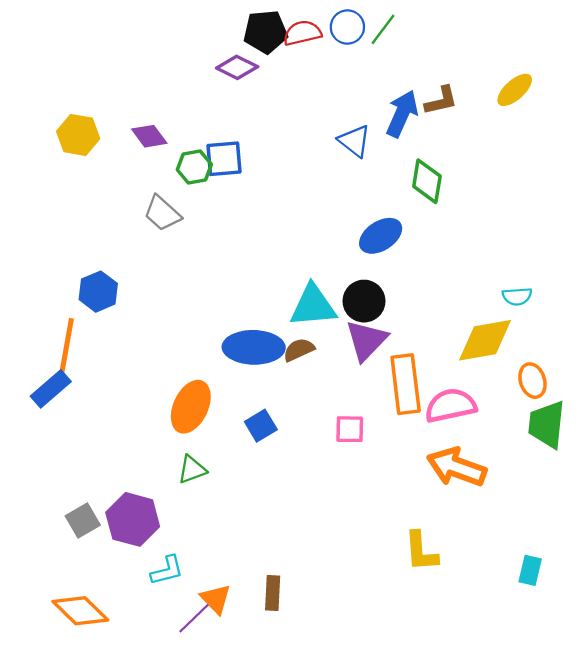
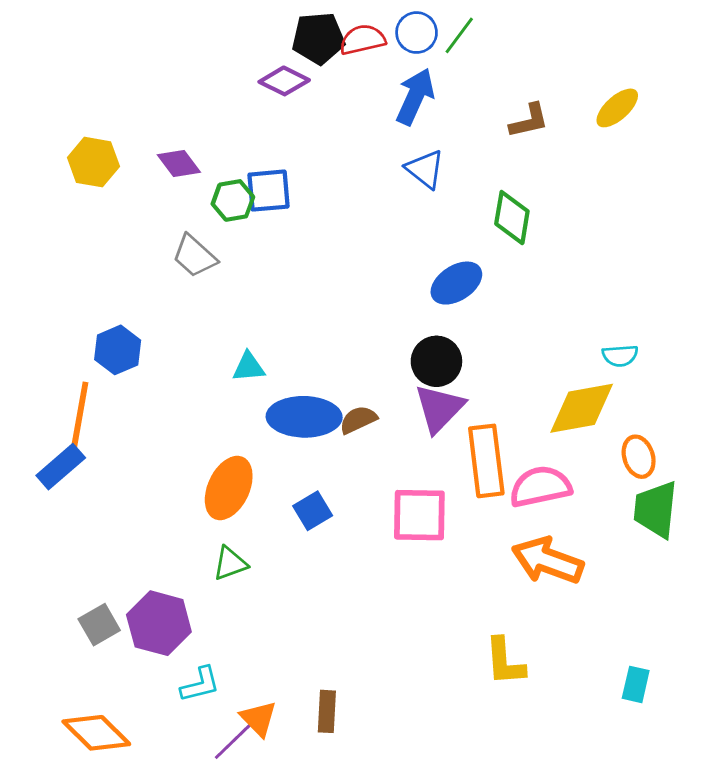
blue arrow: (402, 114) -> (415, 97), moved
cyan triangle: (313, 306) -> (249, 367), moved, size x0.6
pink square: (350, 429) -> (419, 515), size x1.6

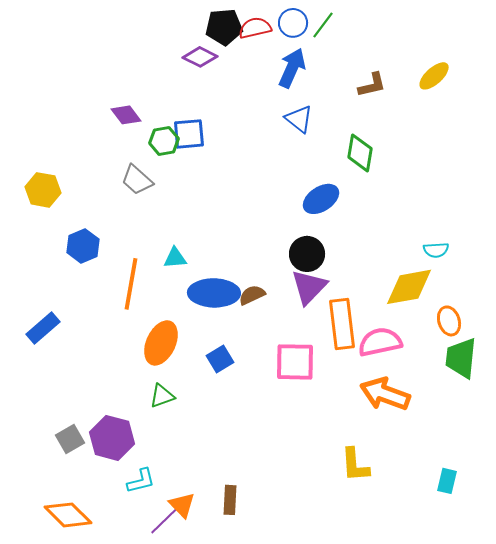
yellow hexagon: (93, 162) -> (43, 190), moved
orange line: (79, 418) -> (131, 284), moved

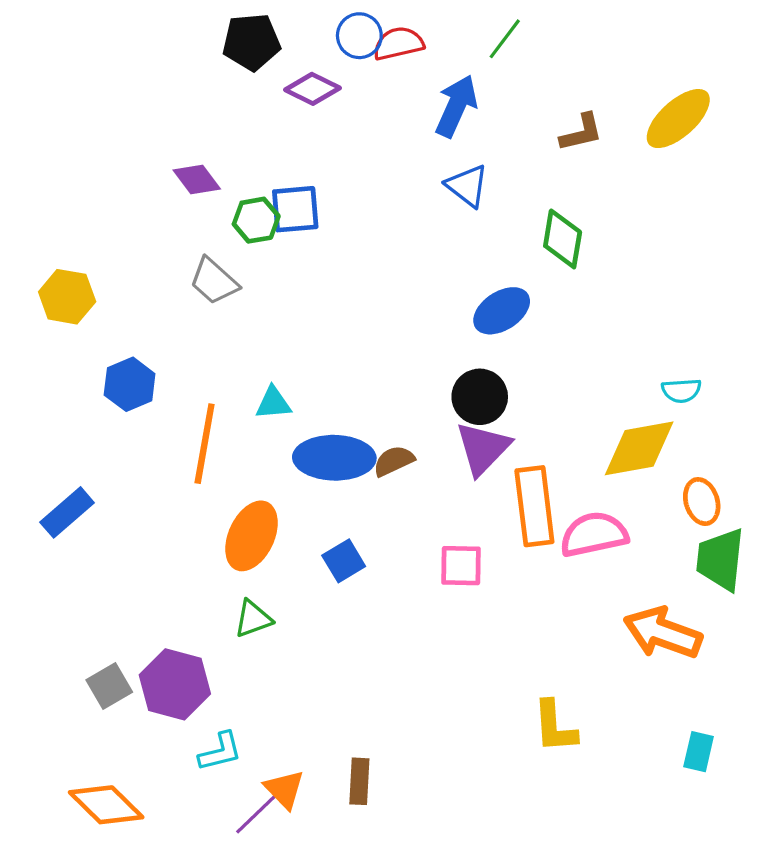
blue circle: (293, 23) -> (359, 36), moved
black pentagon: (224, 27) -> (252, 42), moved
yellow ellipse: (434, 76) -> (678, 119), size x1.4
pink square: (295, 362) -> (461, 566), size x0.7
orange arrow: (385, 394) -> (663, 633), moved

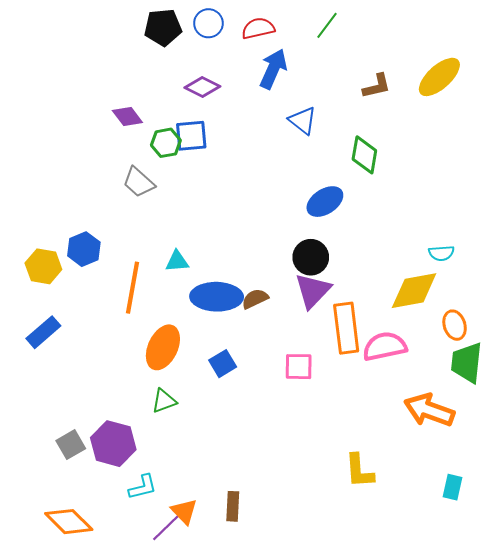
blue circle: (359, 36) -> (208, 23), moved
purple diamond: (312, 89) -> (202, 87), moved
blue arrow: (456, 106) -> (273, 69), moved
yellow hexagon: (67, 297) -> (43, 266), moved

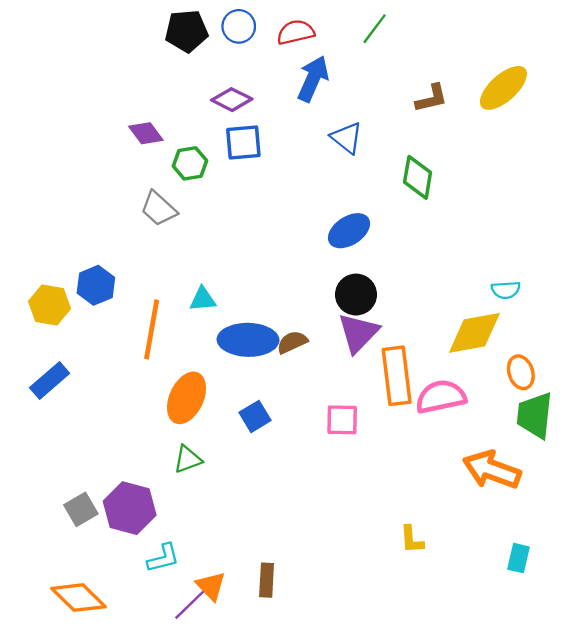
blue square: (191, 136) -> (243, 142), moved
blue ellipse: (325, 202) -> (349, 231), moved
yellow L-shape: (359, 471) -> (412, 539), size x0.7

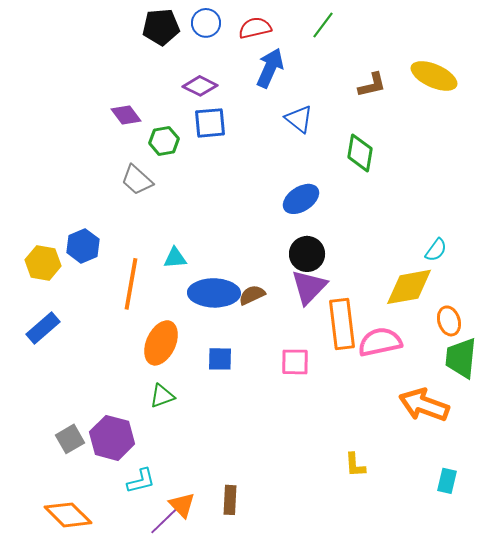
yellow ellipse: (503, 88) -> (434, 76), turned 66
cyan semicircle: (506, 290) -> (436, 250), turned -50
blue square: (255, 416) -> (220, 359), turned 32

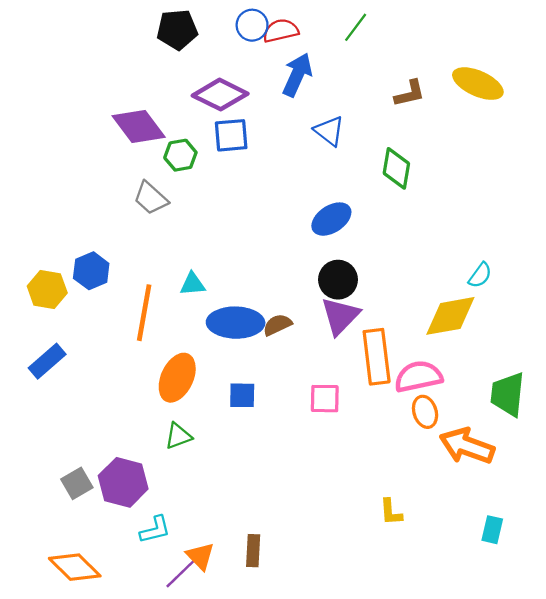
blue circle: (206, 23) -> (252, 25), moved
purple diamond: (200, 86) -> (220, 95), size x1.4
purple diamond: (126, 115) -> (139, 126), size x1.6
orange ellipse: (449, 321) -> (425, 412), moved

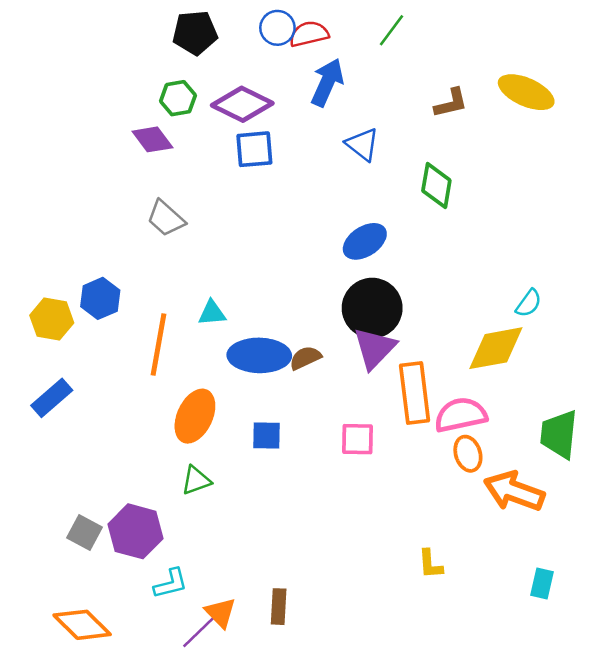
purple diamond: (139, 126) -> (152, 139), size x0.7
green hexagon: (180, 155) -> (178, 98), moved
black circle: (338, 280) -> (372, 308), size x1.4
gray square: (77, 483) -> (85, 533), turned -32

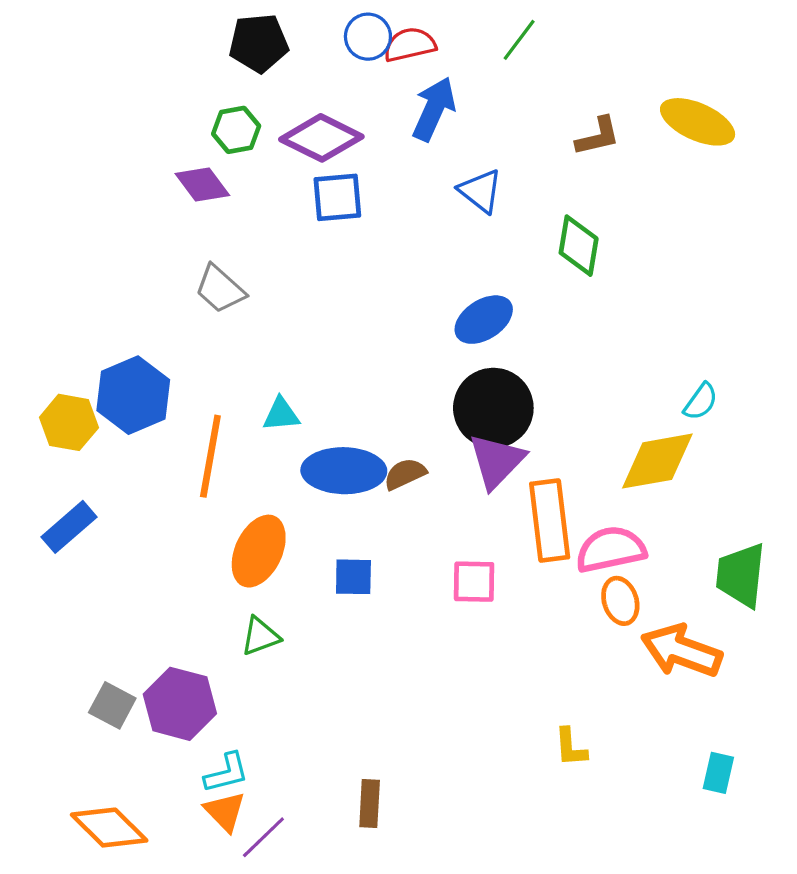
blue hexagon: (100, 298) -> (133, 395), size x1.4
orange triangle: (220, 613) -> (225, 811), moved

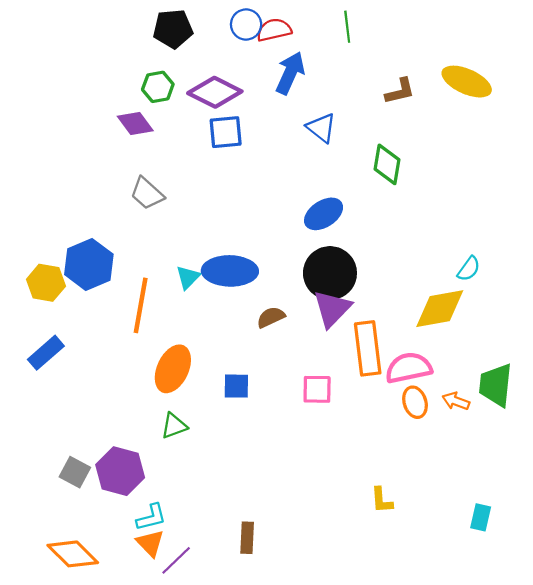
green line: (519, 40) -> (347, 27), turned -44
cyan triangle: (281, 414) -> (188, 277), turned -40
blue ellipse: (344, 471) -> (230, 271), moved
orange arrow: (681, 651) -> (456, 401), moved, size x0.5

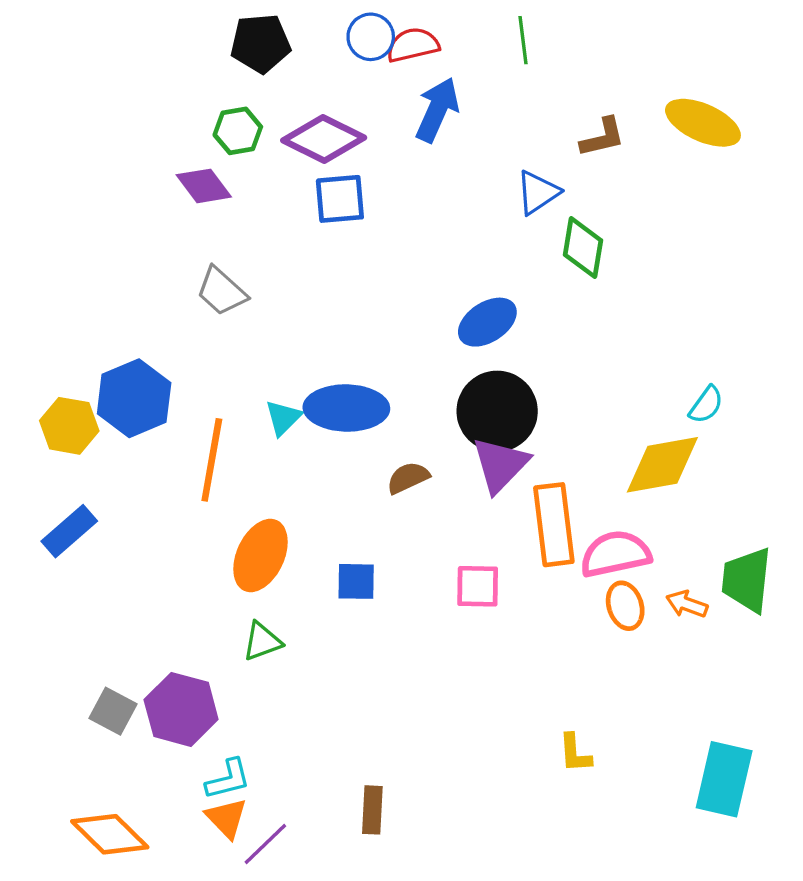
blue triangle: (321, 128) -> (538, 192), moved, turned 48
cyan rectangle: (481, 517) -> (724, 779), size x1.8

